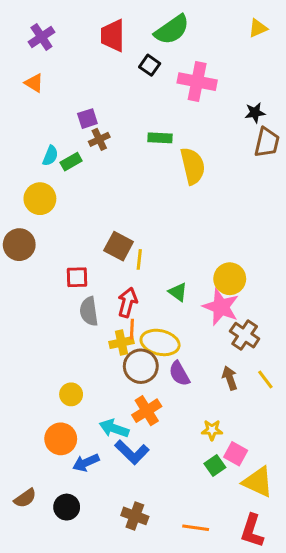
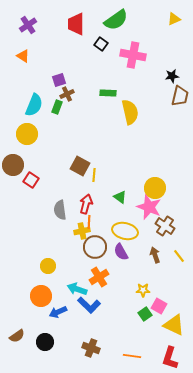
cyan semicircle: (50, 156) -> (34, 105), size x1.6
green rectangle: (71, 162) -> (57, 107), moved, turned -40
red square: (77, 277) -> (31, 180), moved, turned 35
yellow ellipse: (160, 342) -> (125, 231), moved

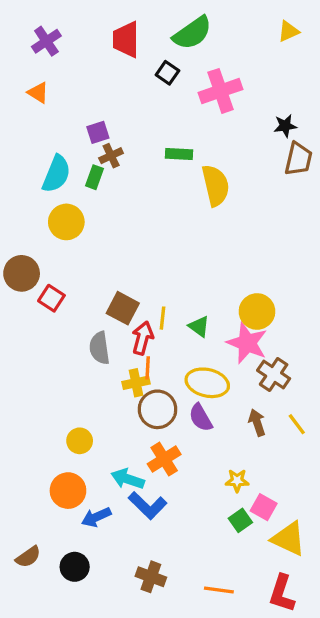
pink cross: (133, 55) -> (221, 91), turned -30
yellow circle: (27, 134) -> (66, 222), moved
brown square: (80, 166) -> (123, 308), moved
yellow line: (94, 175) -> (162, 318), moved

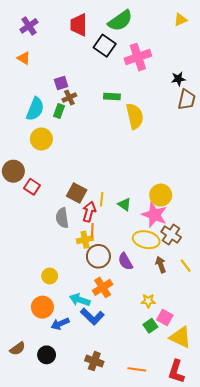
black square: (167, 73) -> (105, 46), size x1.5
yellow ellipse: (207, 383) -> (146, 240), moved

